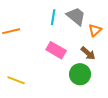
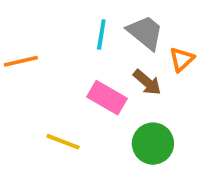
brown arrow: (88, 53) -> (147, 82), moved
yellow line: (16, 80) -> (63, 142), moved

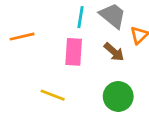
pink rectangle: (107, 98) -> (74, 52), moved, turned 64

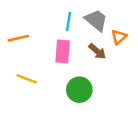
yellow line: (53, 95) -> (27, 79), moved
green circle: (118, 96) -> (79, 90), moved

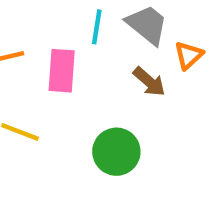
pink rectangle: (63, 51) -> (62, 71), moved

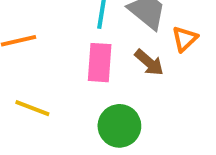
pink rectangle: (62, 71) -> (100, 63), moved

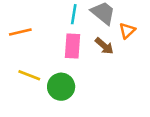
green circle: (119, 126) -> (61, 87), moved

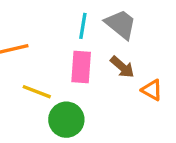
orange triangle: (127, 31) -> (152, 90), moved, turned -48
yellow line: (29, 75) -> (37, 92), moved

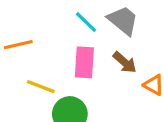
cyan line: (83, 26) -> (86, 22), turned -55

